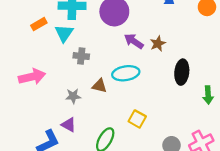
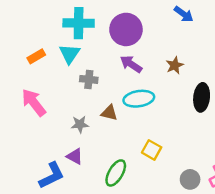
orange rectangle: (39, 24) -> (36, 56), moved
purple arrow: (134, 41) -> (131, 64), moved
pink arrow: (32, 77) -> (34, 103), turned -115

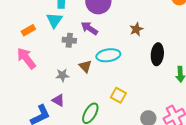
orange rectangle: (36, 56) -> (28, 30), moved
purple arrow: (131, 64) -> (89, 28), moved
brown triangle: (109, 113) -> (85, 66), turned 32

